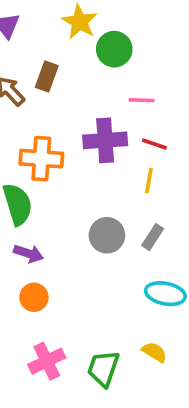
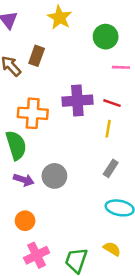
green circle: (114, 49) -> (106, 37), moved
pink line: (142, 100) -> (121, 67), moved
gray circle: (107, 235) -> (54, 176), moved
orange circle: (34, 297) -> (25, 221), moved

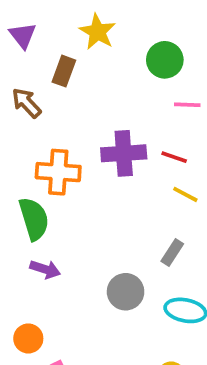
brown rectangle: (37, 56) -> (64, 71), moved
yellow line: (108, 129) -> (185, 194), moved, turned -72
gray circle: (54, 176) -> (126, 292), moved
orange circle: (25, 221) -> (28, 338), moved

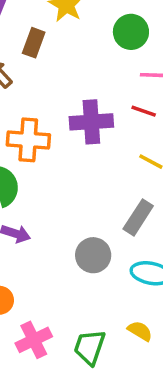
red line: (174, 157) -> (144, 111), moved
gray rectangle: (172, 252) -> (138, 217), size x1.4

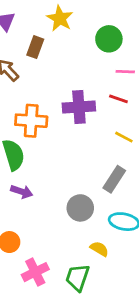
yellow semicircle: (140, 331) -> (99, 249), moved

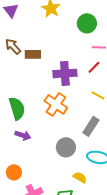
brown rectangle: (35, 47) -> (33, 54), moved, turned 70
red line: (118, 99) -> (94, 67), turned -64
orange cross: (31, 121) -> (56, 104), moved, turned 30

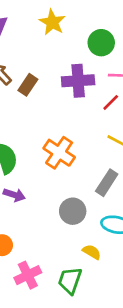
brown rectangle: (33, 54) -> (28, 85), turned -56
purple cross: (65, 73) -> (78, 81), moved

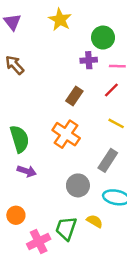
purple cross: (78, 81) -> (89, 60), moved, size x0.6
brown rectangle: (28, 85) -> (74, 96), moved
green trapezoid: (70, 280) -> (66, 228), moved

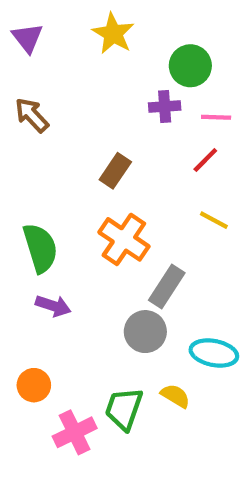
brown rectangle: (74, 96) -> (115, 171), moved
gray rectangle: (108, 160) -> (167, 287), moved

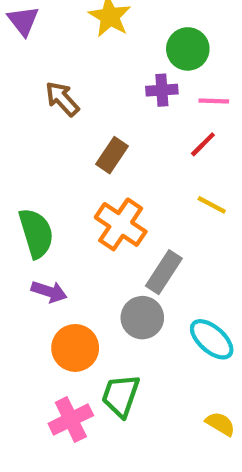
brown arrow: (32, 115) -> (62, 99), moved
cyan ellipse: (214, 353) -> (212, 339), turned 30
orange circle: (34, 385) -> (75, 348), moved, size x1.4
yellow semicircle: (175, 396) -> (220, 424), moved

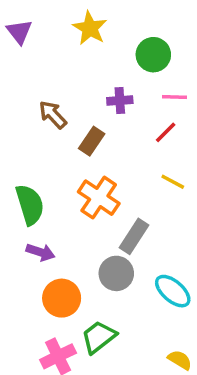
purple cross: (162, 90) -> (120, 101), moved
brown arrow: (62, 99) -> (53, 115), moved
green trapezoid: (121, 396) -> (99, 337), turned 33

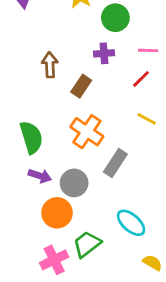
green circle: (153, 55) -> (115, 18), moved
brown arrow: (53, 115) -> (50, 65), turned 40
gray circle: (116, 273) -> (74, 183), moved
cyan ellipse: (173, 291) -> (131, 223), moved

